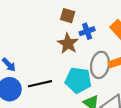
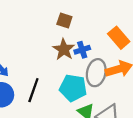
blue cross: (87, 31) -> (82, 50), moved
black line: (40, 84) -> (33, 90), turned -60

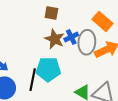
gray ellipse: (96, 73) -> (87, 42), moved
cyan pentagon: (73, 88) -> (48, 69), moved

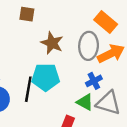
brown square: (51, 13) -> (27, 14), moved
blue cross: (71, 37) -> (94, 81), moved

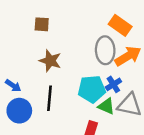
brown star: (52, 43) -> (50, 61), moved
cyan pentagon: (46, 77) -> (92, 89), moved

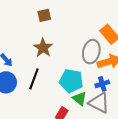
brown square: (42, 24) -> (44, 15), turned -32
blue cross: (113, 84) -> (102, 84), moved

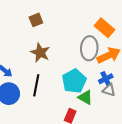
cyan pentagon: (71, 81) -> (74, 81), turned -30
gray triangle: (99, 103) -> (109, 90), moved, size x0.6

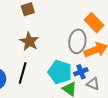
blue cross: (106, 79) -> (81, 72), moved
cyan pentagon: (74, 81) -> (60, 72), turned -30

